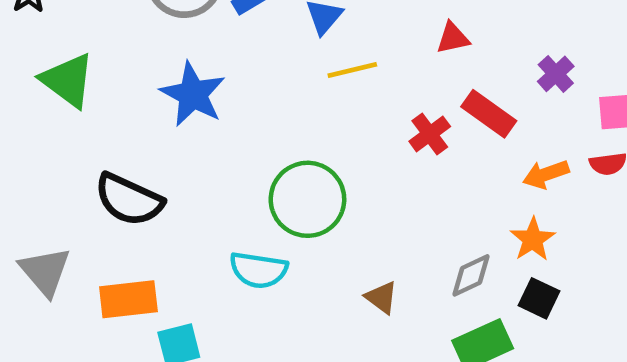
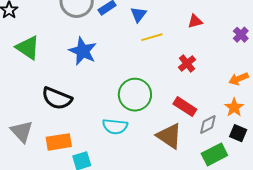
red rectangle: (489, 114) -> (185, 107), moved
brown triangle: (381, 298) -> (169, 136), size x1.8

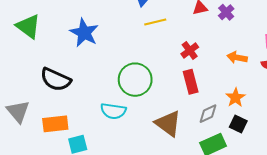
purple cross: (241, 35) -> (226, 12), moved
orange arrow: (239, 79) -> (237, 58), moved, turned 30
red rectangle: (185, 107) -> (191, 82), moved, turned 40

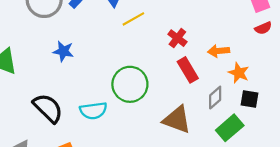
blue star: (84, 33) -> (63, 51), size x0.7
orange arrow: (237, 58) -> (219, 51), moved
black semicircle: (56, 80) -> (48, 108), turned -144
cyan semicircle: (113, 111) -> (93, 111), moved

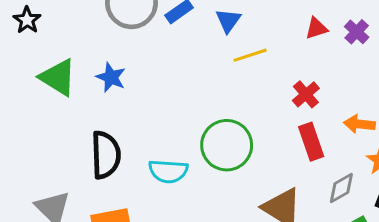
blue star: (63, 51) -> (111, 77), moved
black semicircle: (48, 108) -> (106, 155), turned 32

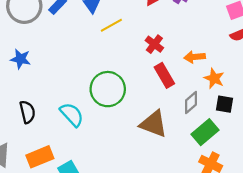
black semicircle: (106, 155) -> (27, 112), size x0.7
cyan semicircle: (168, 171) -> (72, 115), turned -125

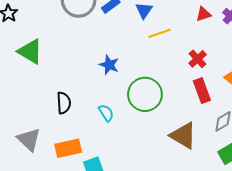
blue star: (20, 59) -> (109, 65), moved
cyan semicircle: (72, 115) -> (106, 113), size x0.7

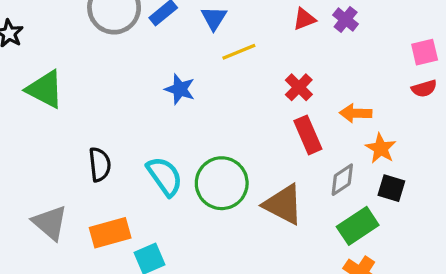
blue star: (109, 65) -> (180, 89), moved
green circle: (145, 94) -> (222, 183), moved
cyan semicircle: (106, 113) -> (165, 176), size x1.5

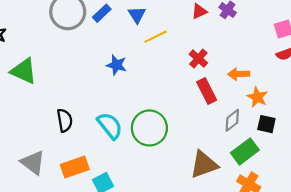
brown triangle: (283, 204) -> (204, 165), moved, turned -44

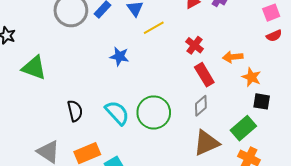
gray diamond: (232, 120) -> (201, 106), moved

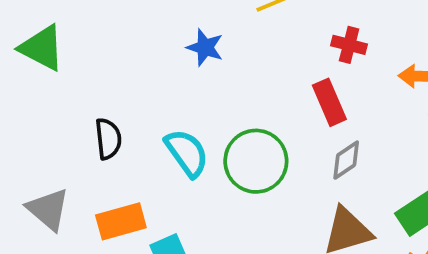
red cross: (195, 45) -> (349, 45), turned -30
red rectangle: (204, 75) -> (329, 102), moved

